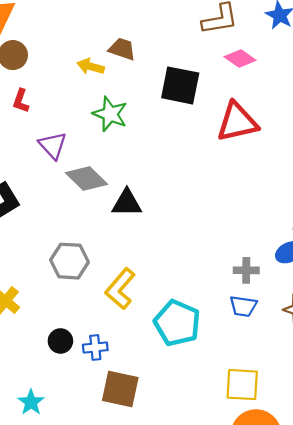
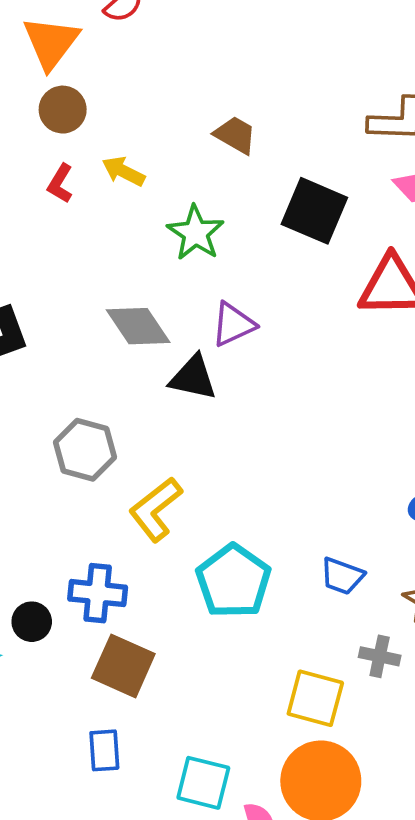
yellow arrow: (91, 66) -> (124, 171), moved
purple triangle: (53, 145) -> (233, 324), moved, turned 36
gray cross: (246, 270) -> (380, 656), moved
black circle: (60, 341) -> (32, 622), moved
blue cross: (95, 347) -> (98, 593), size x1.4

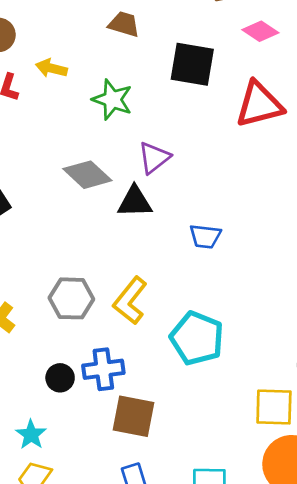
gray hexagon: (85, 450) -> (71, 298), moved
blue trapezoid: (342, 576) -> (205, 236), moved
black circle: (32, 622) -> (60, 378), moved

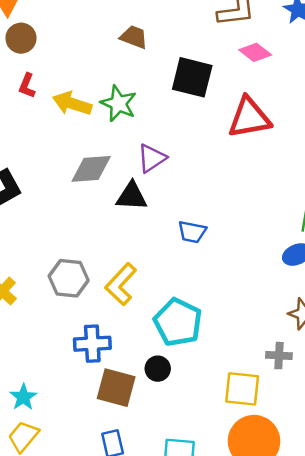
yellow arrow: (51, 68) -> (72, 103), moved, size x1.4
gray diamond: (87, 175) -> (91, 169), turned -51
black circle: (60, 378) -> (158, 369), moved

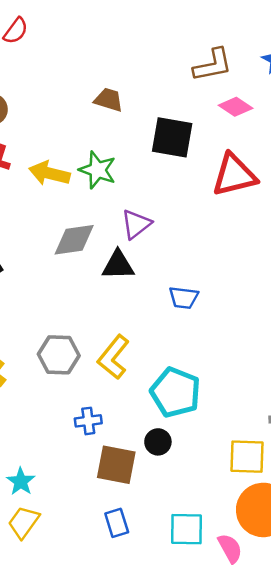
blue cross: (92, 344) -> (88, 421), size x0.7

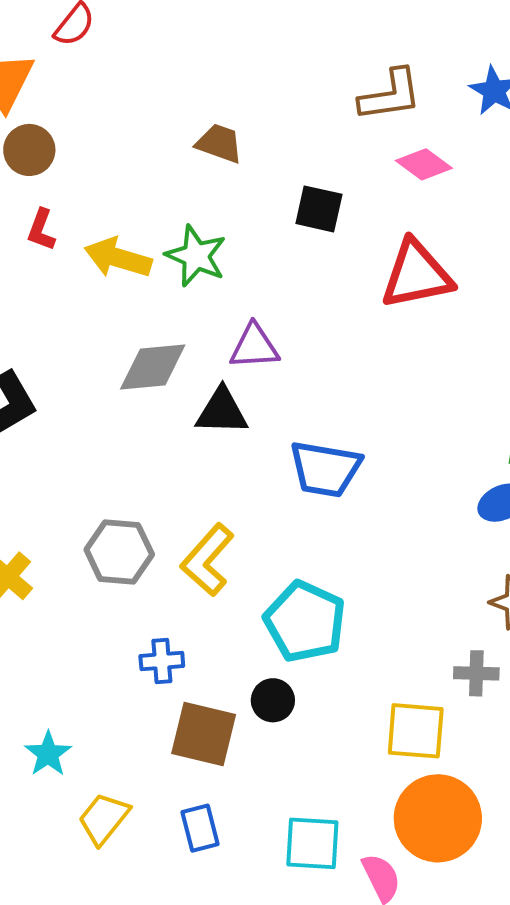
black square: (172, 137) -> (319, 209), size x0.7
purple triangle: (136, 224) -> (254, 347), turned 32
blue trapezoid: (184, 298) -> (325, 469), size x1.5
yellow trapezoid: (24, 522) -> (104, 818), moved

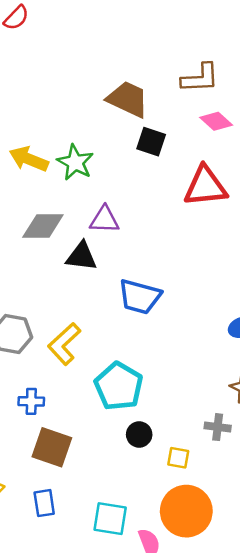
brown trapezoid: (219, 143) -> (128, 99), moved, size x1.5
black circle: (273, 700) -> (139, 434), moved
yellow square: (416, 731) -> (178, 458), size x0.6

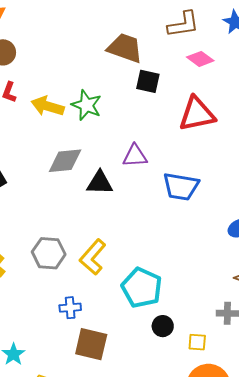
purple triangle: (105, 220) -> (135, 156), moved
blue trapezoid: (140, 297) -> (181, 187), moved

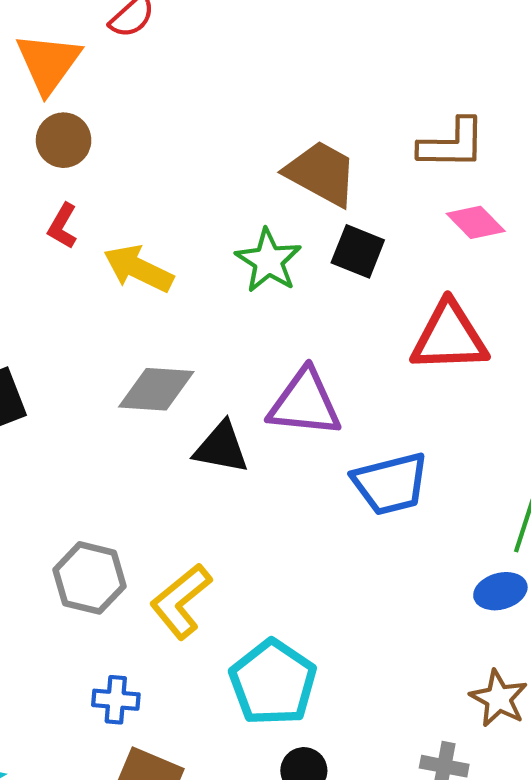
green star: (87, 105) -> (268, 261), moved
purple triangle: (135, 156) -> (305, 403), size x1.4
blue trapezoid: (181, 187) -> (390, 484), turned -33

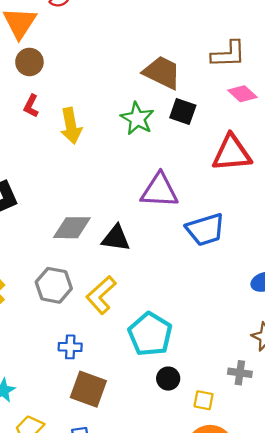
yellow arrow: (138, 269) -> (71, 126), turned -124
gray diamond: (156, 389) -> (72, 228), moved
black triangle: (221, 448) -> (116, 238), moved

